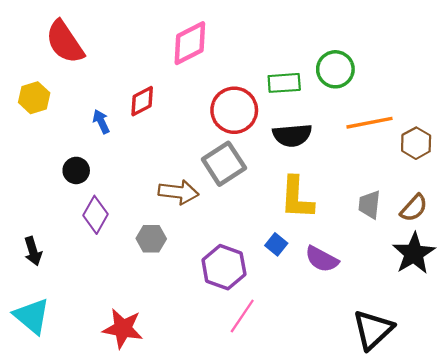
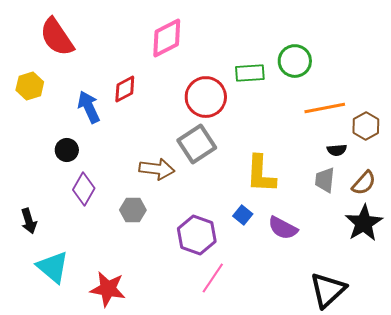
blue arrow: (101, 122) -> (89, 107), size x1.5
black semicircle: (292, 135) -> (337, 150), moved, size x0.6
cyan triangle: (32, 316) -> (53, 267), moved

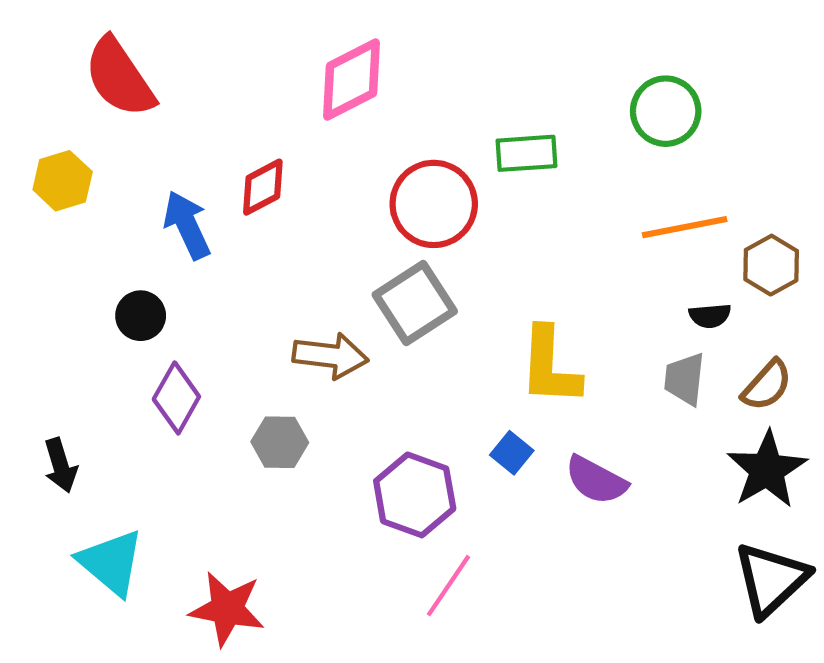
green circle: (295, 61) -> (666, 111), moved
black triangle: (328, 290) -> (771, 579), moved

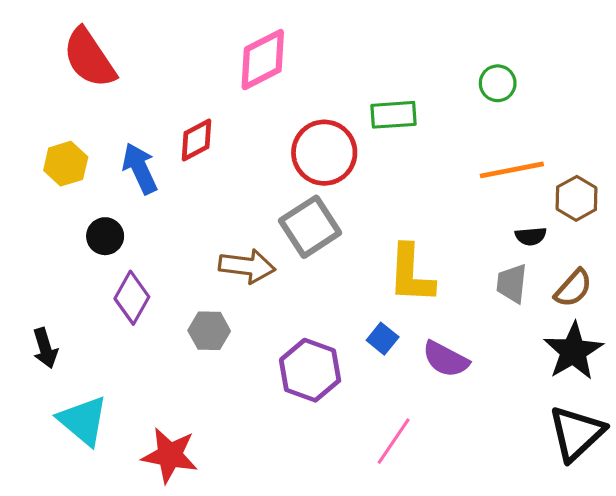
green circle: (666, 111) -> (498, 83), size x0.7
yellow hexagon: (63, 181) -> (66, 164), moved
pink line: (448, 586) -> (394, 441), moved

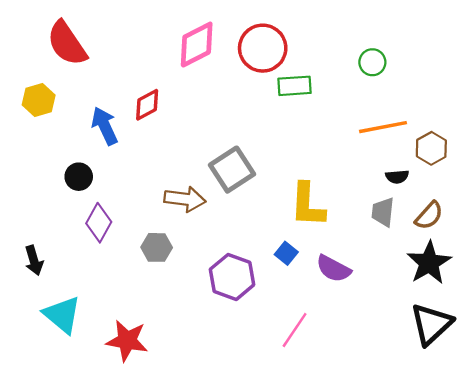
red circle: (324, 153) -> (263, 48), moved
yellow hexagon: (66, 164) -> (39, 100), moved

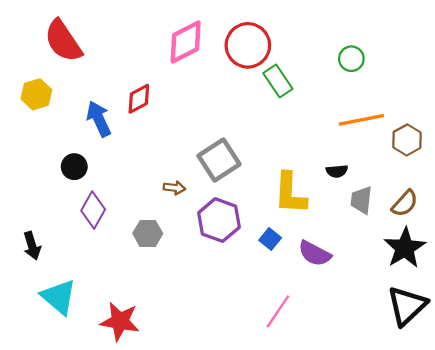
green rectangle: (295, 86) -> (278, 81), turned 60
black semicircle: (397, 177) -> (337, 171), moved
brown arrow: (185, 199) -> (174, 188), size x0.6
purple hexagon: (232, 277) -> (219, 220), moved

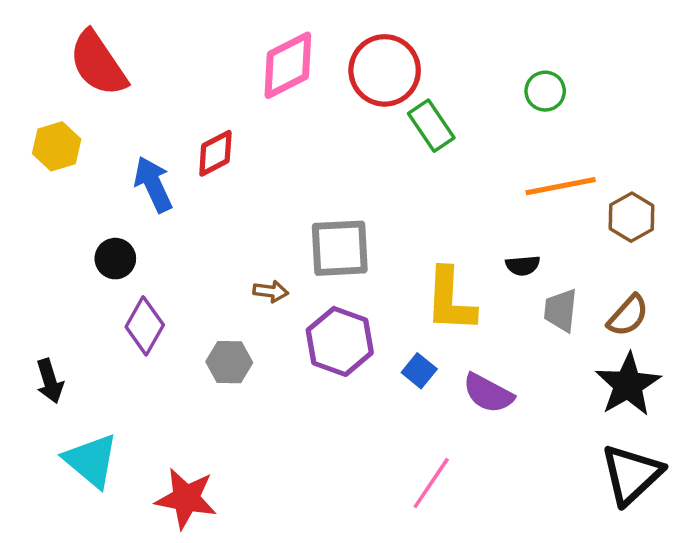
gray square: (219, 160) -> (340, 248), turned 30

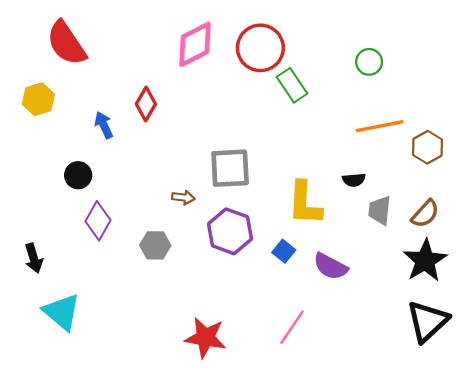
red diamond: (215, 153) -> (146, 104), turned -32
blue arrow: (153, 184) -> (104, 125), size x0.7
red star: (186, 499) -> (205, 338), moved

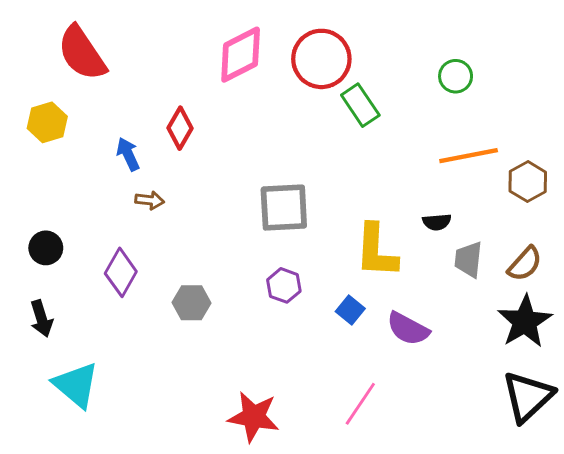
black circle: (78, 175) -> (46, 248), moved
brown arrow: (183, 197) -> (150, 200), moved
purple hexagon: (230, 231) -> (284, 285), size x0.6

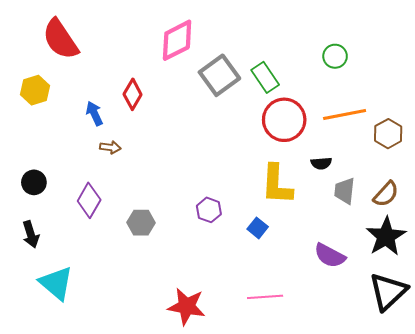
red circle: (321, 59) -> (284, 120), moved
gray square: (284, 208) -> (219, 75), moved, turned -33
purple semicircle: (408, 329) -> (330, 256), moved
pink line: (360, 404) -> (265, 297), turned 52

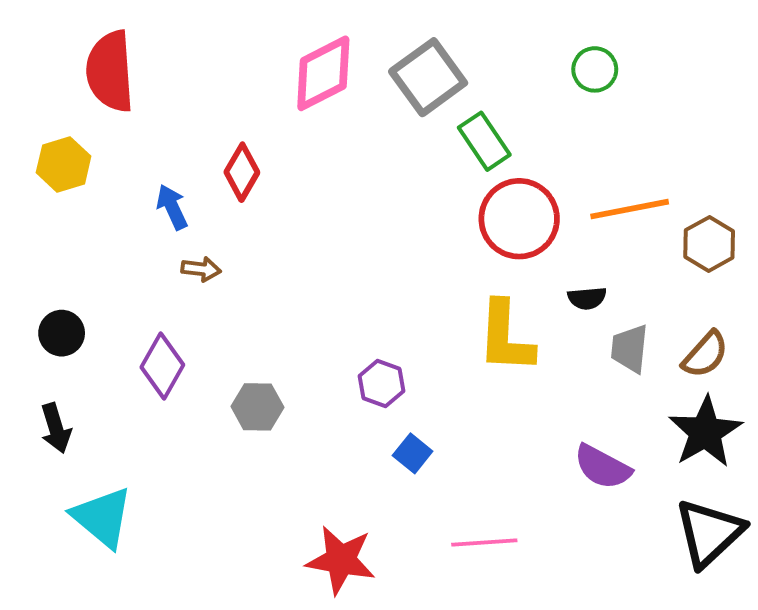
red semicircle: (60, 39) -> (110, 71), turned 30
green circle: (335, 56) -> (595, 69), moved
gray square: (219, 75) -> (428, 77), moved
blue square: (258, 228) -> (413, 453), moved

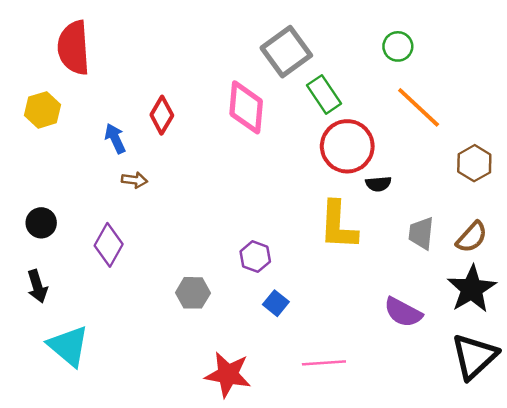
pink diamond: (323, 73) -> (246, 107), moved, turned -58
orange line: (630, 209) -> (419, 107), moved, turned 54
black semicircle: (587, 298) -> (378, 184), moved
gray hexagon: (257, 407) -> (193, 293), moved

